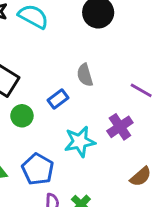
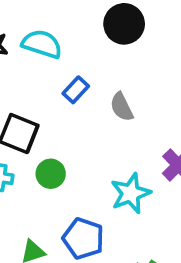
blue rectangle: (58, 99) -> (76, 90), moved

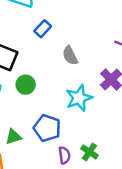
gray semicircle: (122, 107) -> (70, 56), moved

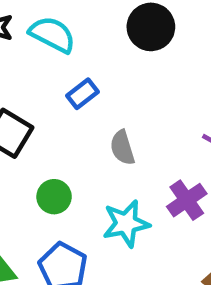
green circle: (26, 85) -> (54, 197), moved

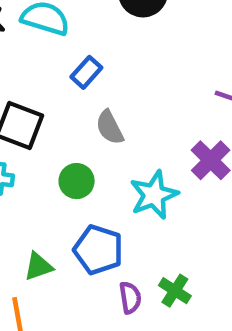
gray semicircle: (122, 148) -> (110, 127), moved

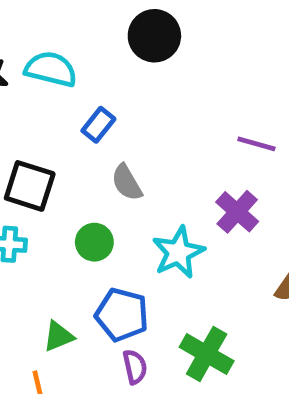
green cross: (175, 291) -> (207, 354), size x1.5
purple semicircle: (130, 298) -> (135, 367), moved

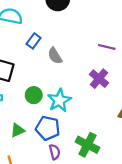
gray semicircle: (127, 183) -> (55, 56), moved
cyan star: (178, 252) -> (59, 100), moved
green triangle: (58, 336) -> (17, 130), moved

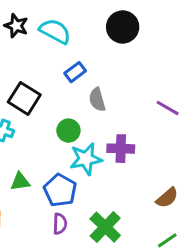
purple cross: (99, 79) -> (121, 149), moved, turned 36
green circle: (34, 95) -> (68, 131), moved

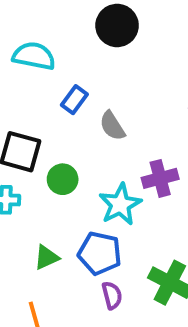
green circle: (68, 131) -> (63, 179), moved

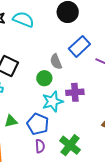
blue rectangle: (74, 100) -> (79, 46), moved, size x1.5
green circle: (63, 179) -> (44, 78), moved

